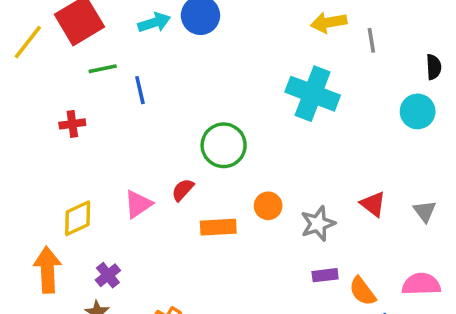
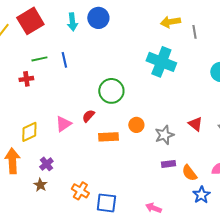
cyan arrow: (154, 22) -> (72, 22), turned 102
green line: (103, 69) -> (39, 59), moved

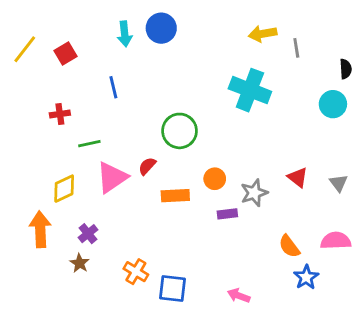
red square: (30, 21) -> (66, 53), moved, size x0.6
green line: (39, 59) -> (89, 144), moved
pink triangle: (63, 124) -> (112, 177), size x1.4
purple rectangle: (168, 164) -> (227, 214), moved

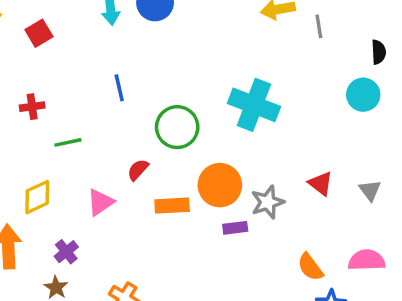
blue line: (113, 87) -> (119, 88), moved
cyan cross: (250, 90) -> (254, 105), moved
pink triangle: (112, 177) -> (100, 202), moved, size x0.7
orange circle: (215, 179) -> (220, 185), size x1.6

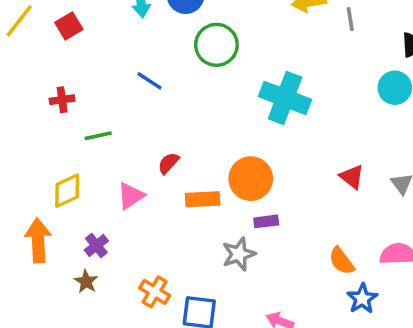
blue line: (119, 88) -> (150, 81), turned -44
green circle: (177, 127) -> (216, 45), moved
gray star: (268, 202) -> (239, 254), moved

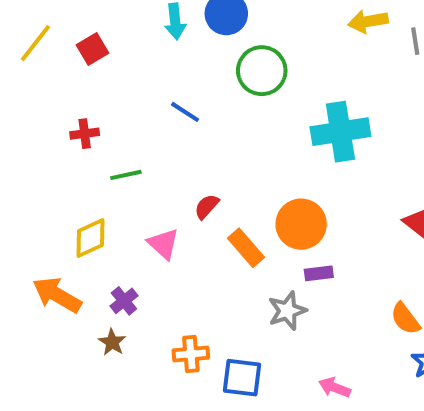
cyan cross: (285, 98) -> (340, 132), turned -30
pink triangle: (131, 196) -> (163, 244), turned -44
orange rectangle: (203, 199) -> (246, 248), turned 52
orange arrow: (38, 240) -> (57, 295), turned -57
orange cross: (155, 292) -> (191, 354), turned -36

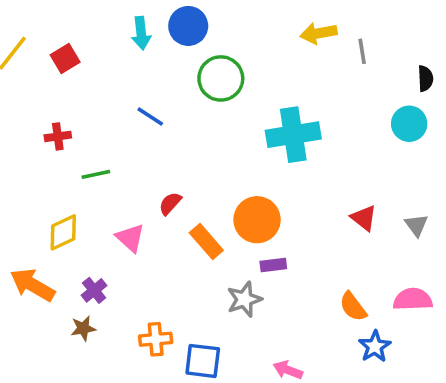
brown star: (112, 342) -> (83, 328), turned 30

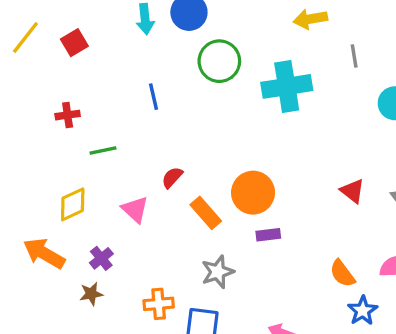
gray line: (362, 51) -> (354, 56), moved
blue line: (150, 116) -> (154, 97), turned 44
cyan cross: (293, 135) -> (287, 86), moved
gray star: (244, 299) -> (218, 272), moved

